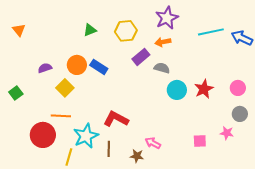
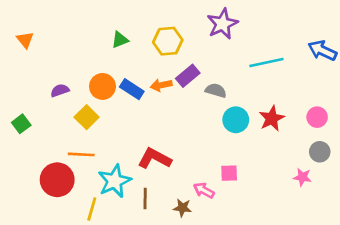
cyan line: (211, 32) -> (266, 62), moved
orange arrow: (163, 42) -> (161, 85), moved
pink square: (200, 141) -> (229, 173), moved

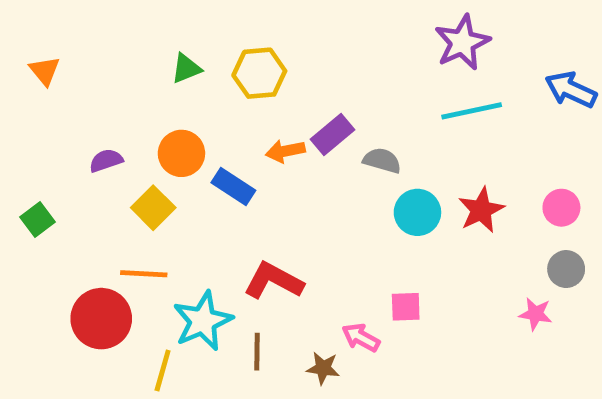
purple star: (222, 24) -> (462, 42), moved
green triangle: (120, 40) -> (186, 68), moved
yellow hexagon: (168, 41) -> (259, 73), moved
blue rectangle: (132, 89) -> (233, 186), moved

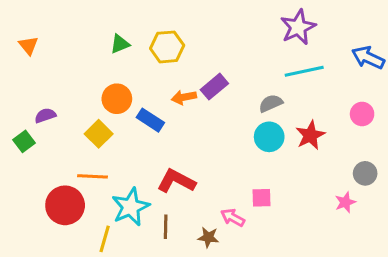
purple semicircle: (106, 160) -> (45, 115), moved
gray semicircle: (382, 160) -> (271, 103), moved, turned -40
pink circle: (561, 208) -> (362, 114), moved
pink star: (535, 314) -> (345, 202), turned -30

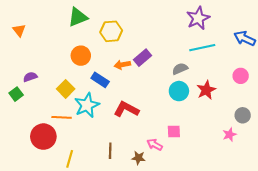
green triangle: (120, 44) -> (78, 17), moved, size x1.5
orange circle: (117, 99) -> (81, 56), moved
red L-shape: (176, 181) -> (126, 109), moved
cyan star: (131, 207) -> (87, 105), moved

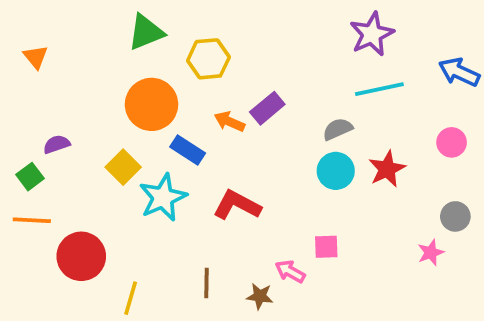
orange circle: (81, 56) -> (152, 104), size x1.4
orange arrow: (122, 65) -> (229, 121), turned 35
orange line: (62, 117) -> (32, 220), moved

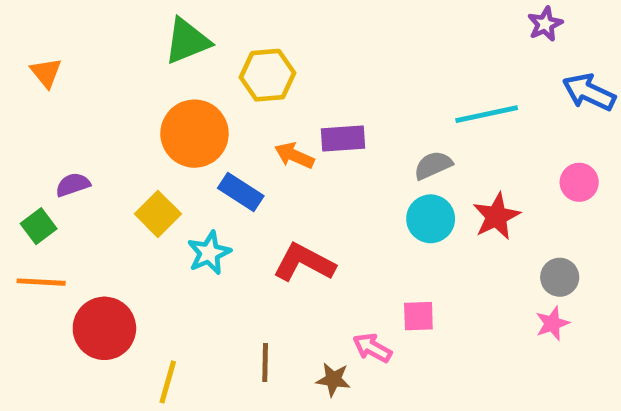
purple star: (372, 34) -> (545, 24), moved, size x0.6
purple rectangle: (267, 108) -> (343, 138), turned 36
cyan star: (163, 197) -> (209, 253), size x0.7
gray circle: (455, 216) -> (560, 277), moved

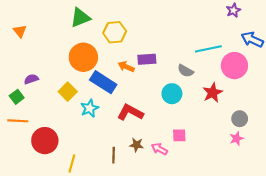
gray semicircle: (433, 165) -> (185, 71), turned -126
pink circle: (579, 182) -> (234, 66), moved, size x1.6
blue rectangle: (241, 192) -> (103, 82), size x1.4
cyan circle: (431, 219) -> (172, 94), moved
brown star: (333, 379) -> (136, 145), moved

